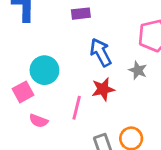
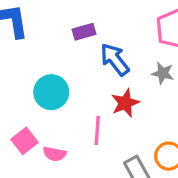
purple rectangle: (81, 14) -> (84, 32), moved
pink square: (23, 92) -> (24, 141), moved

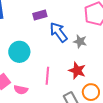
gray star: (163, 73) -> (80, 41), moved
red star: (125, 103) -> (77, 71), moved, turned -30

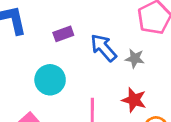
purple rectangle: (40, 15) -> (63, 34), moved

